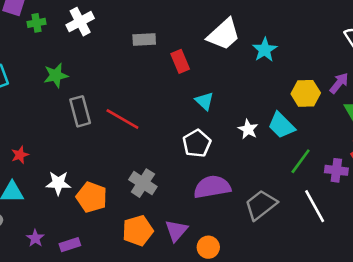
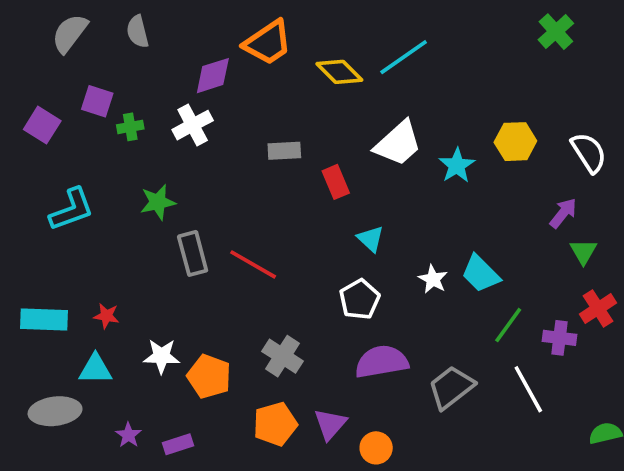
yellow hexagon: (306, 93) -> (515, 142), moved
red star: (20, 155) -> (106, 316), turned 30

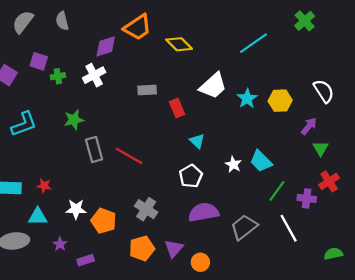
cyan line: (404, 57) -> (254, 43), moved
yellow hexagon: (515, 142) -> (280, 101), moved
purple star: (128, 435) -> (60, 244), moved

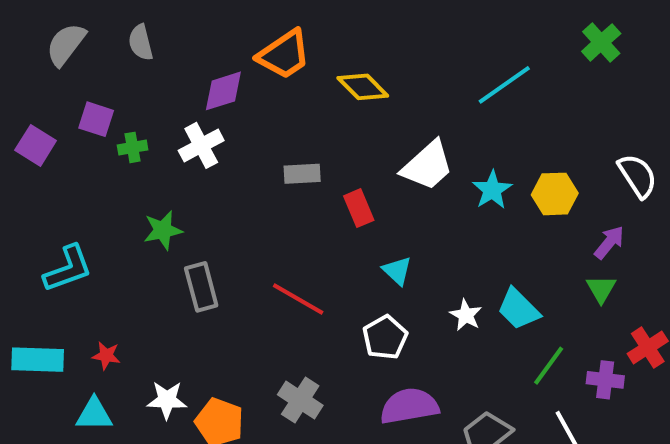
cyan L-shape: (24, 124) -> (68, 269), moved
green triangle: (321, 148) -> (601, 289), moved
red line: (129, 156) -> (298, 299), moved

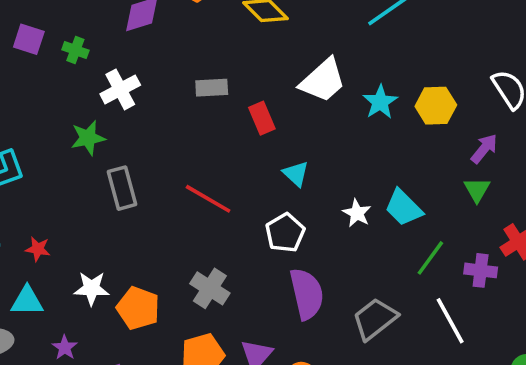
white cross: (201, 145) -> (120, 89), moved
green cross: (133, 147) -> (75, 50), moved, turned 30
purple semicircle: (409, 406) -> (307, 294), turned 87

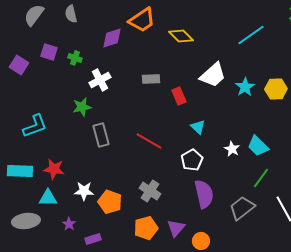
red star: (38, 249) -> (54, 169), size x1.5
green line: (430, 258) -> (261, 178), moved

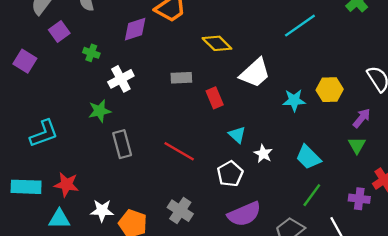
yellow diamond: (181, 36) -> (217, 43), moved
purple square: (49, 52) -> (59, 31), moved, turned 36
cyan star: (245, 87) -> (294, 100), moved, turned 30
white star: (232, 149) -> (263, 154), moved
purple semicircle: (204, 194) -> (244, 214), turned 80

